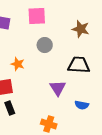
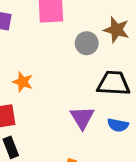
gray circle: (45, 45) -> (87, 43), moved
blue semicircle: (82, 105) -> (118, 125), moved

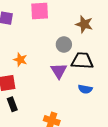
gray circle: (87, 43) -> (64, 44), moved
purple triangle: (82, 118) -> (59, 71), moved

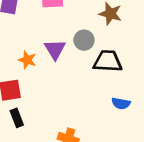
purple triangle: (59, 71) -> (55, 49), moved
blue semicircle: (85, 89) -> (121, 103), moved

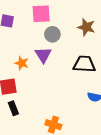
gray circle: (84, 40) -> (52, 34), moved

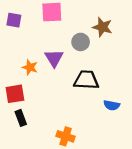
gray circle: (52, 34) -> (81, 42), moved
black trapezoid: (84, 64) -> (86, 80), moved

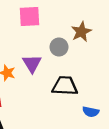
brown star: (102, 27) -> (81, 32), turned 30

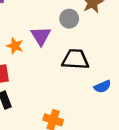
blue semicircle: (91, 112) -> (103, 87), turned -35

